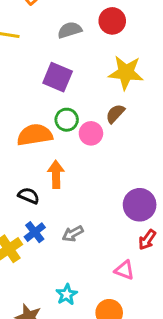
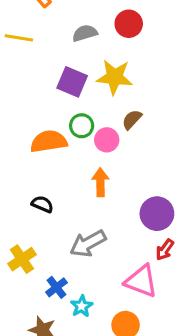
yellow star: (126, 73) -> (115, 77), moved
orange arrow: (56, 174) -> (100, 182), moved
blue cross: (35, 232) -> (56, 287), moved
gray arrow: (73, 234) -> (88, 243), size x1.6
pink triangle: (124, 270) -> (141, 281), size x1.6

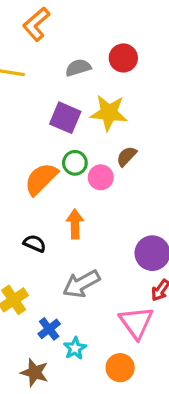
orange semicircle: (49, 141) -> (41, 179), turned -36
orange arrow: (100, 182) -> (75, 224), moved
pink triangle: (141, 281) -> (136, 322), turned 33

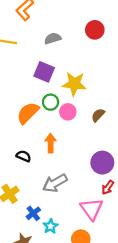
red circle: (123, 58) -> (95, 30), moved
yellow star: (109, 113) -> (74, 84), moved
brown semicircle: (127, 156) -> (98, 115), moved

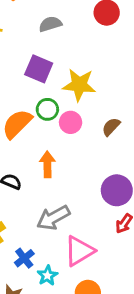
pink triangle: (92, 209) -> (79, 251), moved, turned 35

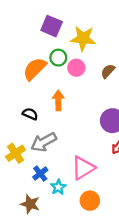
gray arrow: (53, 218) -> (44, 142), moved

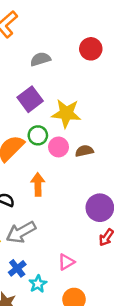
purple square: (52, 26) -> (30, 99), turned 30
brown semicircle: (108, 71) -> (84, 151), moved, turned 35
pink triangle: (83, 168) -> (66, 262), size x0.6

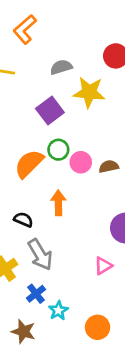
yellow star: (66, 113) -> (89, 92), moved
gray arrow: (21, 232) -> (40, 255), turned -92
pink triangle: (66, 262) -> (103, 266), moved

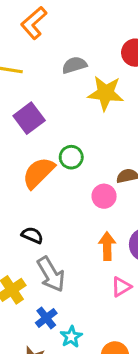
purple square: (50, 110) -> (29, 118), moved
pink circle: (81, 162) -> (104, 196), moved
orange arrow: (58, 203) -> (107, 246), moved

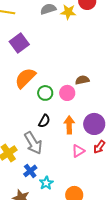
yellow star: (106, 93) -> (68, 12), moved, size x0.7
green circle: (71, 157) -> (45, 93), moved
black semicircle: (32, 235) -> (44, 121), moved, turned 96

